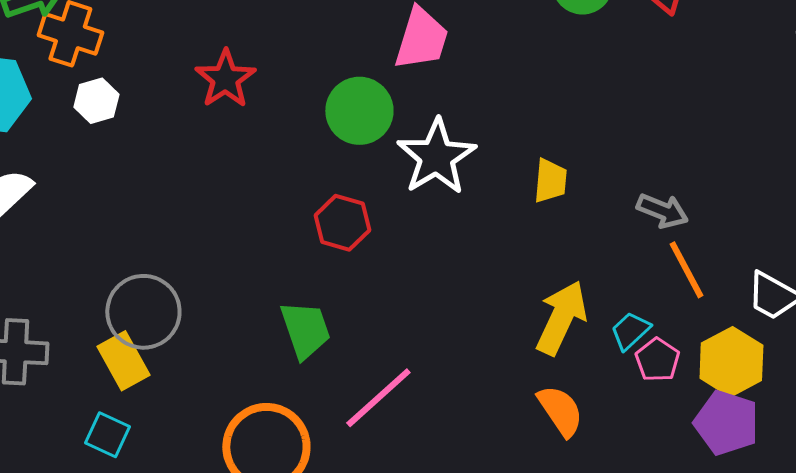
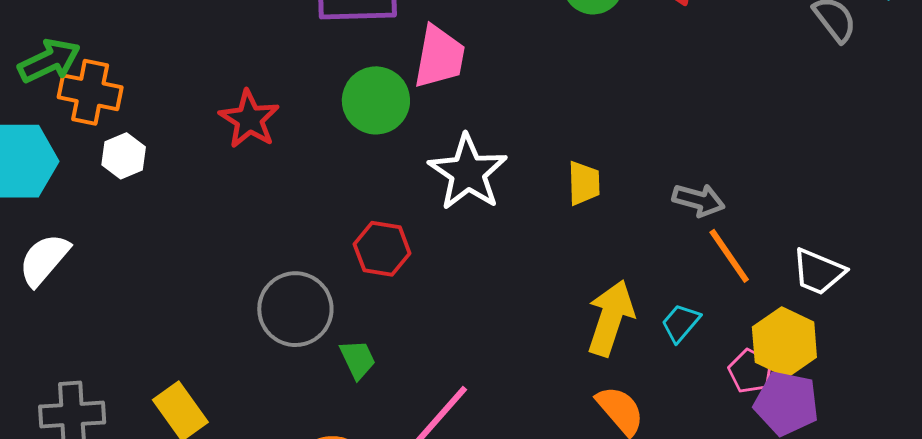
green circle: (359, 111) -> (376, 100), moved
gray circle: (143, 312) -> (295, 309), moved
green trapezoid: (305, 330) -> (358, 359), size x0.7
pink pentagon: (657, 360) -> (751, 371), moved

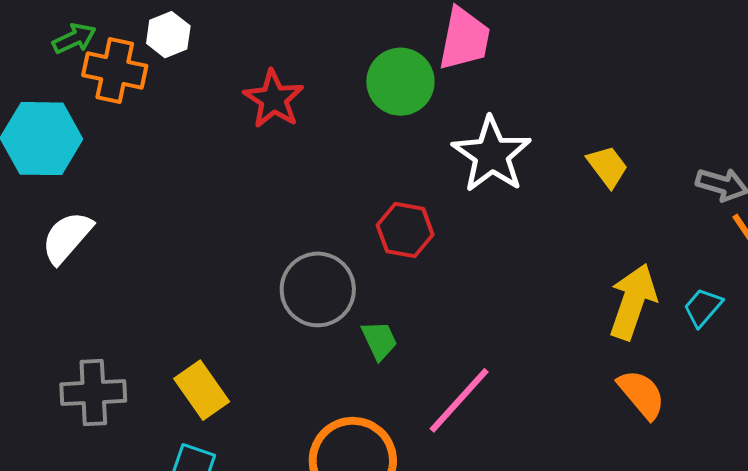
green arrow: (49, 61) -> (74, 39), size x0.7
white hexagon: (124, 156) -> (168, 35), moved
yellow trapezoid: (584, 183) -> (607, 166), turned -36

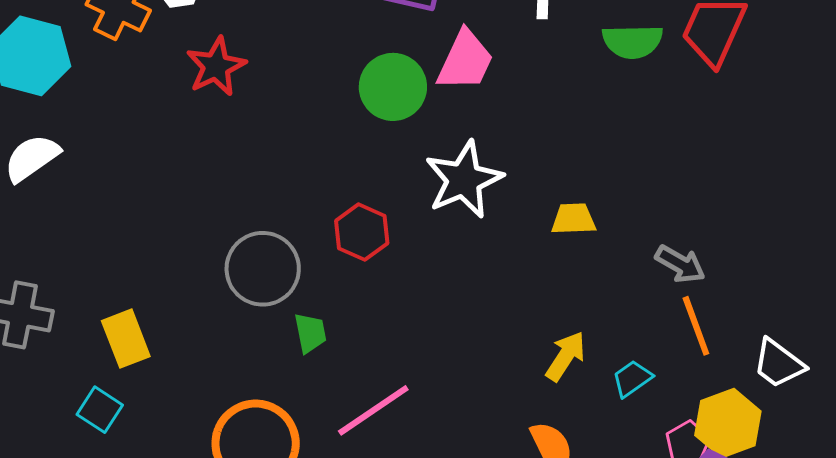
red star: (274, 99) -> (216, 66), moved
yellow trapezoid: (607, 166) -> (573, 219), turned -69
yellow arrow: (633, 302) -> (566, 356), size x0.7

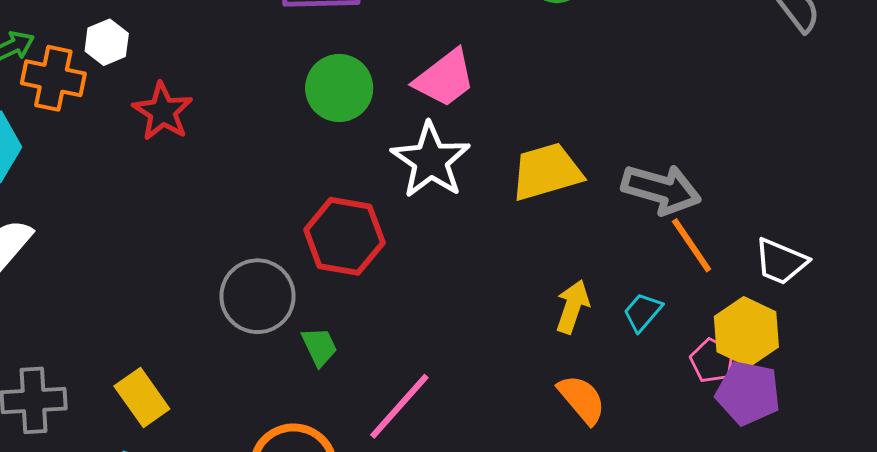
pink trapezoid: (465, 61) -> (445, 78), moved, turned 42
yellow trapezoid: (573, 219) -> (547, 172), size x1.6
red hexagon: (362, 232) -> (344, 236), size x1.4
gray arrow: (680, 264) -> (661, 189), size x1.5

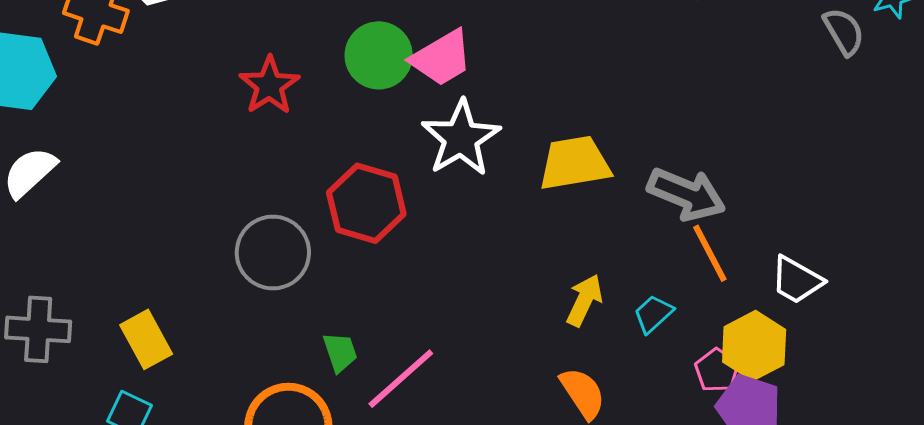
pink trapezoid: (445, 78) -> (442, 58), moved
red star: (163, 112) -> (269, 85), moved
green trapezoid: (319, 347) -> (340, 352), moved

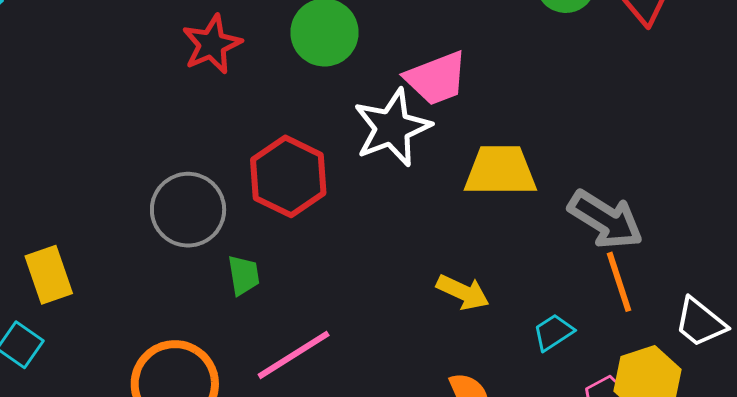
pink trapezoid: (442, 58) -> (436, 78), moved
yellow arrow: (584, 300) -> (463, 292), moved, turned 80
green trapezoid: (340, 352) -> (244, 275), moved

